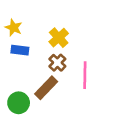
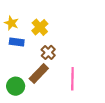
yellow cross: (59, 38) -> (40, 27), moved
pink line: (85, 75) -> (72, 79), moved

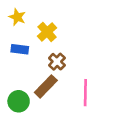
yellow star: (11, 23) -> (17, 17), moved

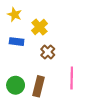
brown rectangle: (46, 86) -> (38, 86), moved, turned -30

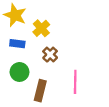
yellow star: (15, 15) -> (15, 15), size x1.5
green circle: (16, 85) -> (19, 72), moved

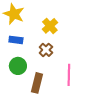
yellow cross: (41, 28) -> (50, 26), moved

